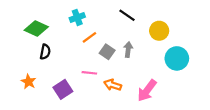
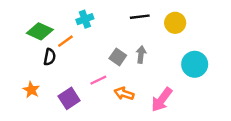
black line: (127, 15) -> (140, 17), turned -42
yellow circle: (159, 31) -> (175, 23), moved
orange line: (89, 37) -> (65, 41), moved
pink line: (89, 73) -> (98, 80), turned -32

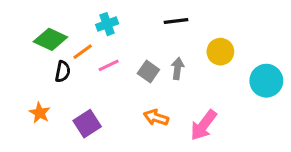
yellow circle: (175, 23) -> (220, 52), moved
cyan circle: (195, 64) -> (266, 81), moved
pink line: (98, 80) -> (109, 65), moved

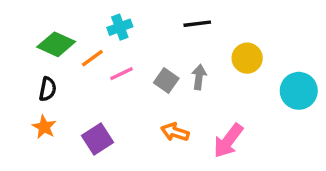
black semicircle: (63, 72) -> (48, 89), moved

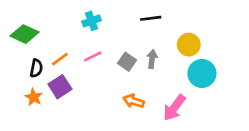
green diamond: (56, 44) -> (24, 34), moved
orange line: (92, 58) -> (60, 59), moved
cyan circle: (299, 91) -> (202, 73), moved
purple square: (97, 139) -> (60, 87), moved

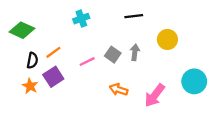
pink line: (93, 56) -> (87, 62), moved
cyan circle: (202, 73) -> (194, 81), moved

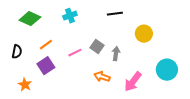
green diamond: (22, 30) -> (30, 19), moved
gray arrow: (135, 52) -> (116, 54), moved
black semicircle: (32, 60) -> (17, 52), moved
orange star: (30, 86) -> (25, 85), moved

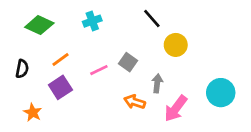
black line: (115, 14) -> (152, 18), turned 56
yellow circle: (144, 34) -> (176, 45), moved
gray arrow: (116, 54) -> (157, 83), moved

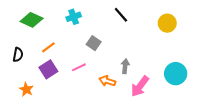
yellow circle: (176, 45) -> (167, 23), moved
gray square: (128, 62) -> (94, 43), moved
pink line: (99, 70) -> (79, 67), moved

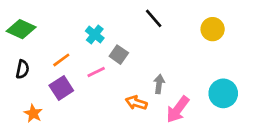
cyan cross: (74, 17) -> (95, 34), moved, turned -32
green diamond: (32, 20) -> (21, 29), moved
pink line: (79, 67) -> (96, 72), moved

